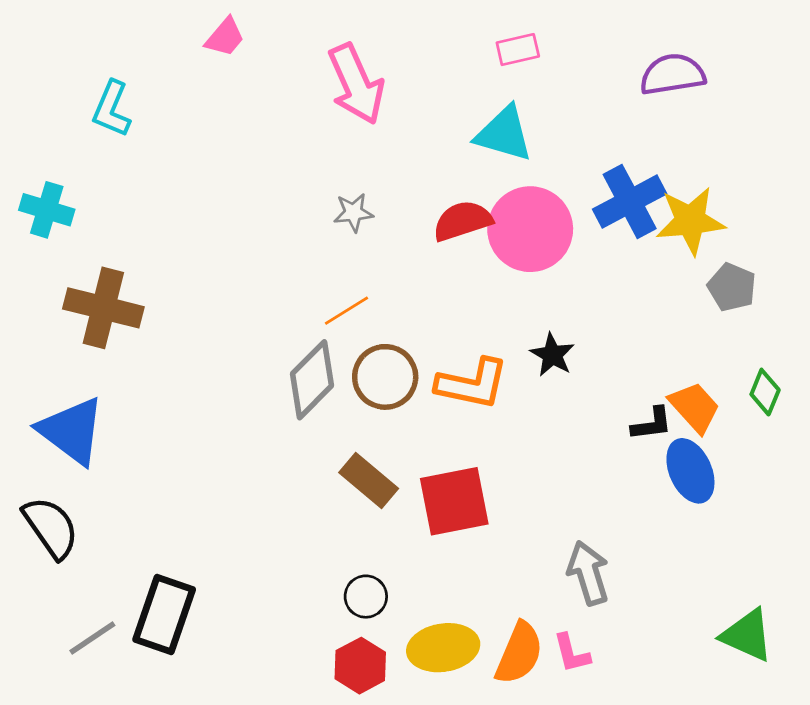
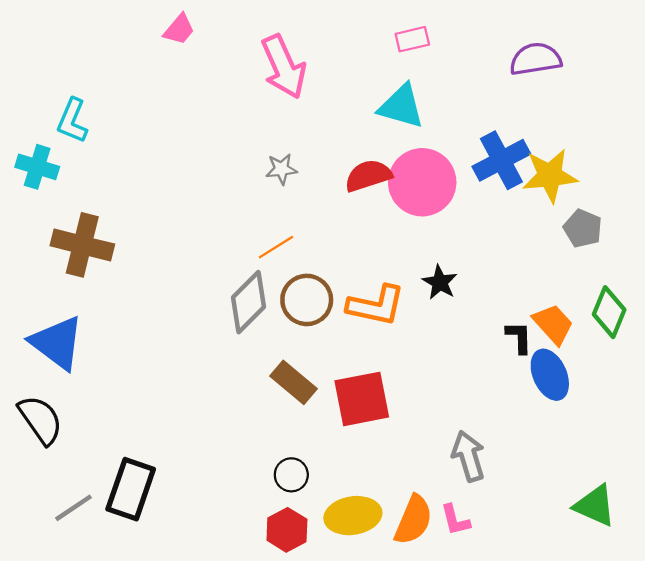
cyan L-shape: (112, 109) -> (72, 121), moved
green diamond: (765, 392) -> (609, 312), size x1.4
black L-shape: (652, 424) -> (519, 337), turned -84

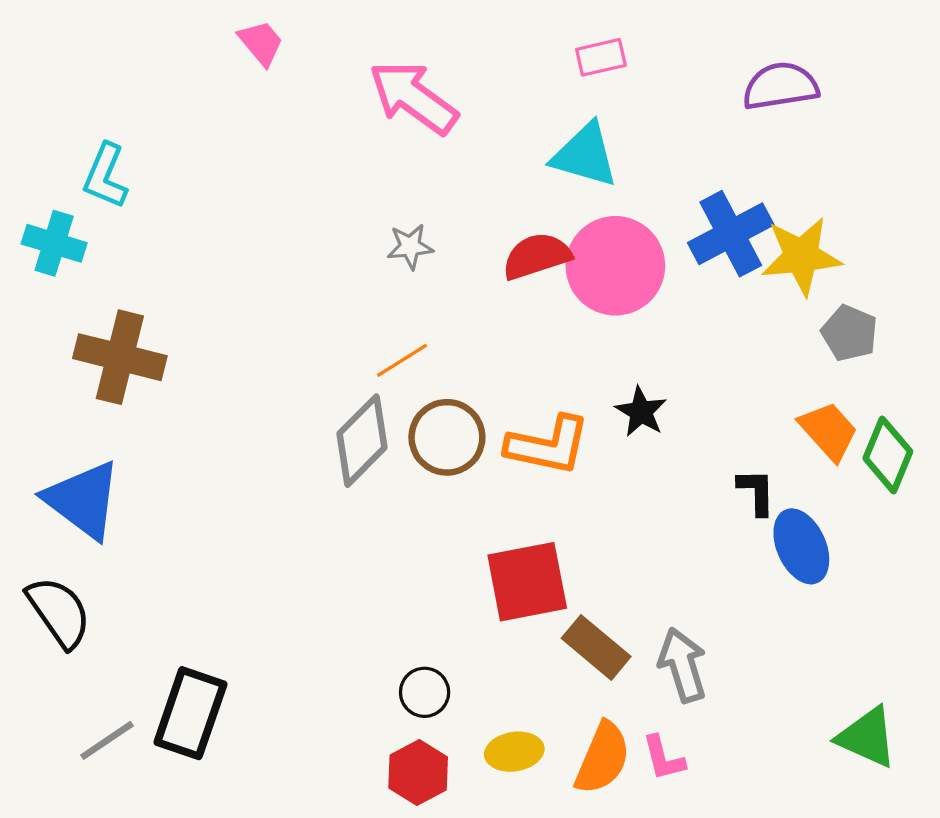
pink trapezoid: (179, 29) -> (261, 43), turned -80
pink arrow: (284, 67) -> (413, 97), turned 150
orange trapezoid: (553, 324) -> (829, 431), moved
brown rectangle: (294, 382) -> (596, 647), moved
yellow ellipse: (353, 516) -> (514, 752), size x0.7

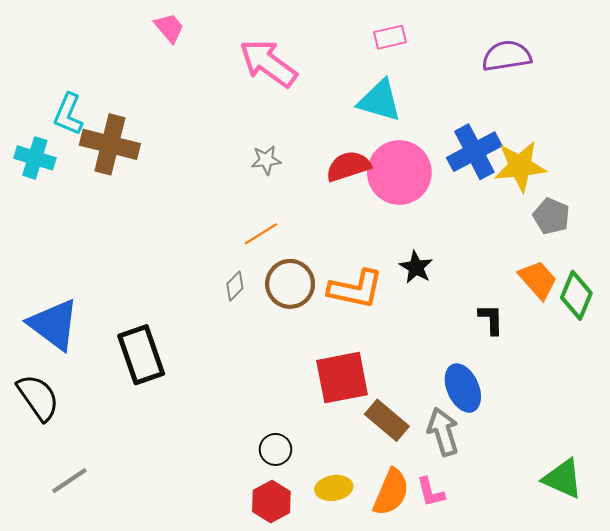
brown cross: (120, 357) -> (110, 144), moved
gray diamond: (362, 441) -> (235, 286), size x0.5
blue ellipse: (801, 546) -> (463, 388), moved
black rectangle: (190, 713) -> (141, 355), moved, turned -38

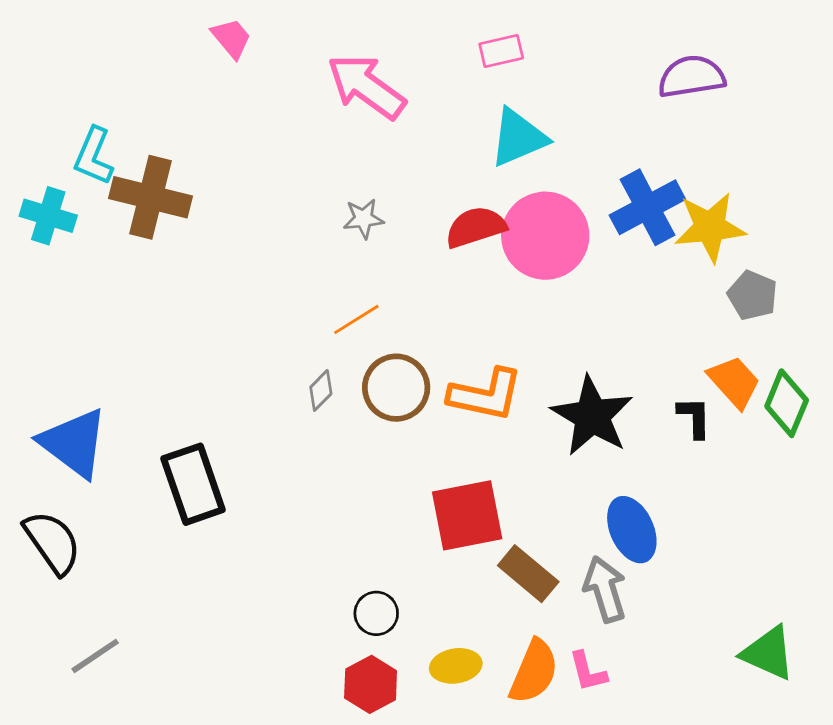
pink rectangle: (390, 37) -> (501, 51), moved
cyan triangle: (380, 101) -> (518, 138), turned -39
black star: (416, 267) -> (592, 416), moved, size x1.8
black L-shape: (491, 319) -> (694, 417), moved

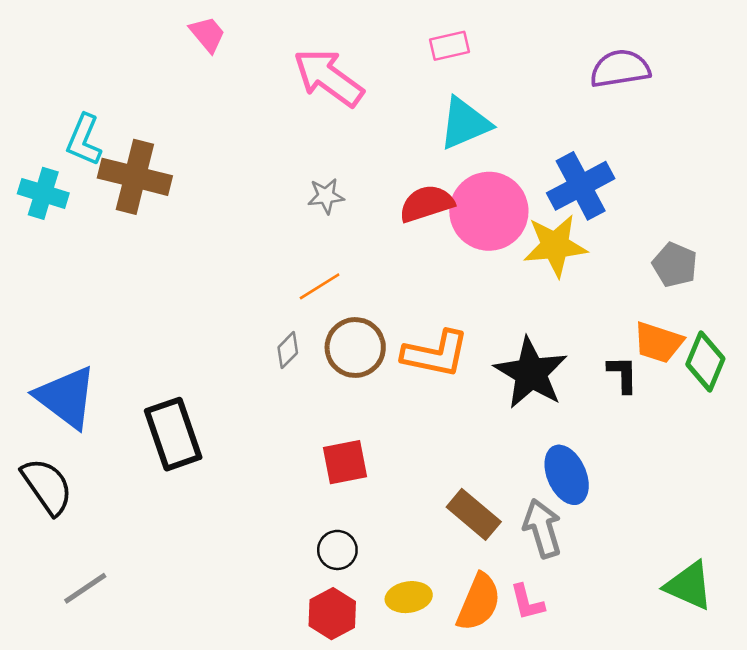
yellow star: (710, 227) -> (555, 246), moved
orange trapezoid: (734, 382) -> (658, 342), turned 150
red square: (467, 515) -> (345, 462), moved, size x0.7

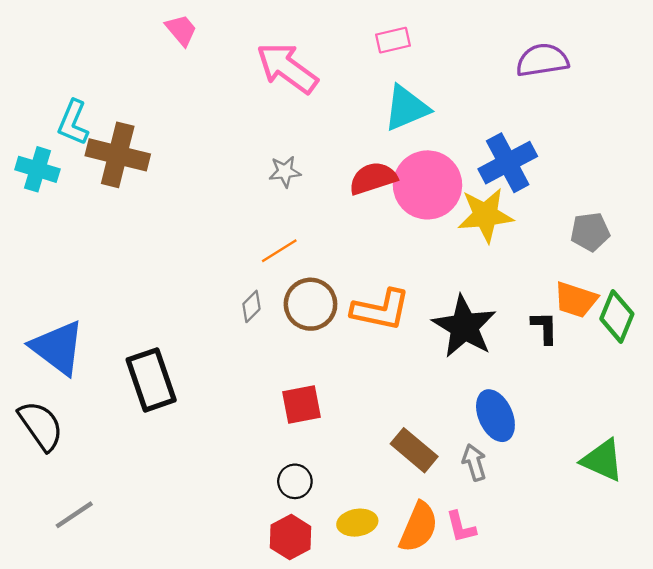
gray pentagon: (675, 265) -> (590, 232), turned -30
gray arrow: (542, 528) -> (474, 462), size x0.7
green triangle: (689, 586) -> (602, 460), moved

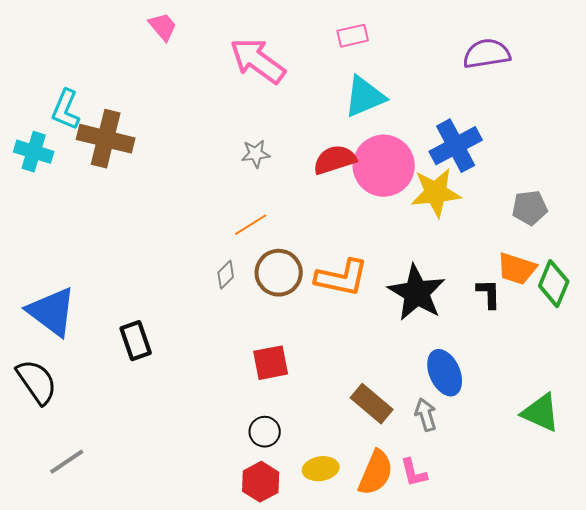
black rectangle: (151, 380) -> (136, 341), size x0.7

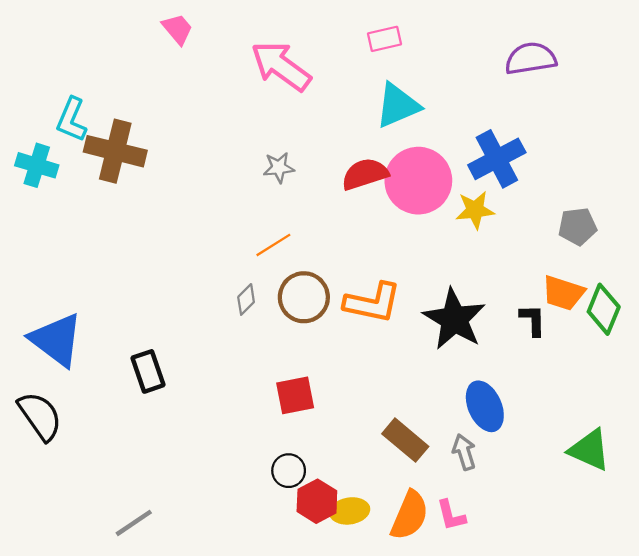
yellow star: (436, 193) -> (475, 210), size x0.7
gray line: (67, 462) -> (134, 523), moved
red hexagon: (261, 482) -> (317, 501), moved

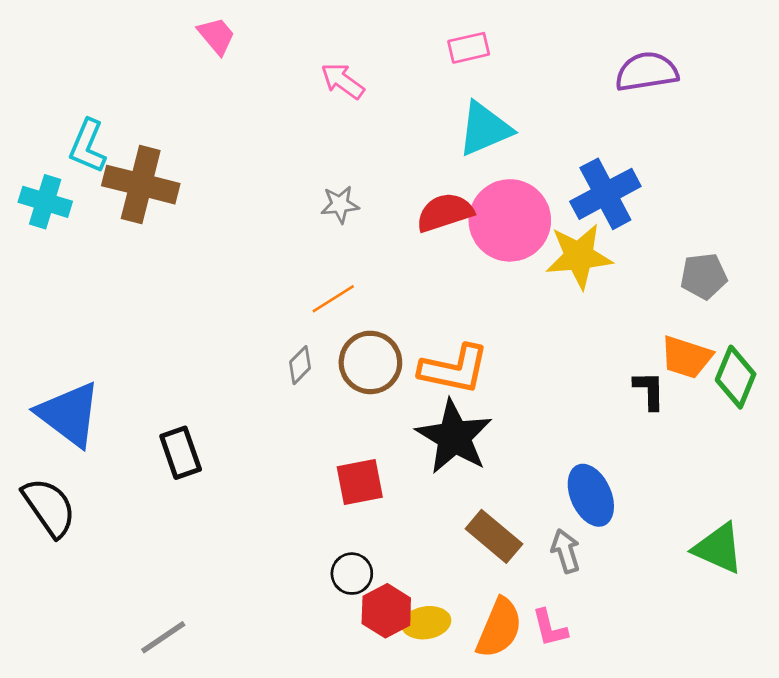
pink arrow: (281, 66) -> (343, 81), size x0.6
yellow star: (475, 210) -> (579, 256), size x1.4
black star: (454, 319) -> (454, 437), moved

